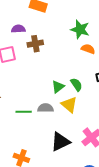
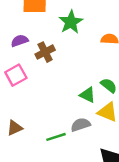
green star: (80, 29) -> (71, 22), moved, turned -30
green triangle: (58, 87) -> (88, 95), turned -40

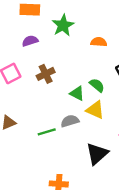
purple semicircle: (20, 41) -> (30, 41), moved
brown cross: (45, 52) -> (46, 74), moved

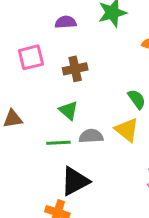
green triangle: (77, 93) -> (68, 111), moved
black triangle: (97, 154) -> (75, 181), moved

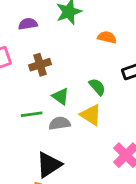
green triangle: (68, 111) -> (61, 96), moved
green line: (58, 143) -> (32, 114), moved

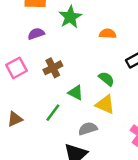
green line: (32, 114) -> (53, 113), turned -36
gray semicircle: (60, 123) -> (88, 129), moved

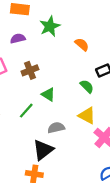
orange semicircle: (108, 34) -> (82, 44), turned 32
green semicircle: (106, 79) -> (87, 86), moved
yellow triangle: (105, 104) -> (87, 116), moved

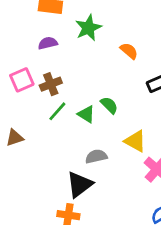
brown cross: (30, 70) -> (51, 84), moved
green semicircle: (87, 86) -> (109, 105), moved
green line: (26, 111) -> (57, 111), moved

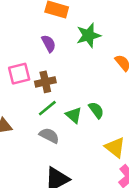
purple semicircle: (48, 43) -> (49, 44), turned 66
gray semicircle: (96, 156) -> (49, 136), moved, turned 30

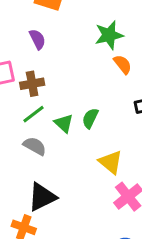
green star: (88, 35) -> (109, 35), moved
green semicircle: (96, 110) -> (90, 118), turned -120

